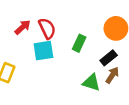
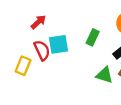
red semicircle: (47, 28) -> (42, 50), moved

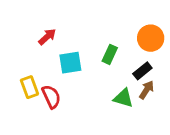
red semicircle: (42, 50) -> (51, 97), moved
yellow rectangle: (23, 66) -> (29, 87), turned -42

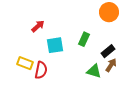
orange circle: (151, 38) -> (109, 12), moved
yellow rectangle: (29, 87) -> (25, 63), turned -49
red semicircle: (51, 97) -> (41, 70), turned 36

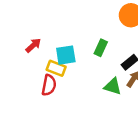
red arrow: (38, 26) -> (33, 45), moved
yellow rectangle: (25, 63) -> (56, 68), moved

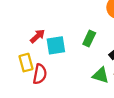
red arrow: (33, 45) -> (37, 36), moved
yellow rectangle: (56, 68) -> (26, 63), moved, turned 54

